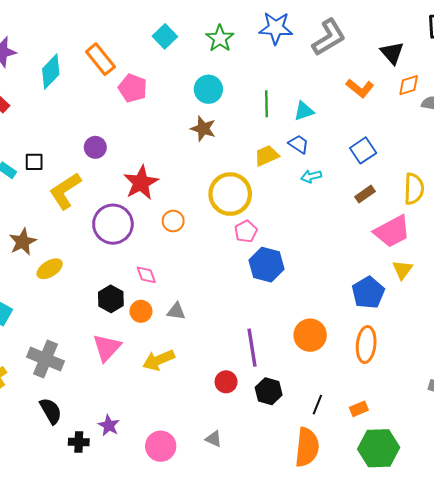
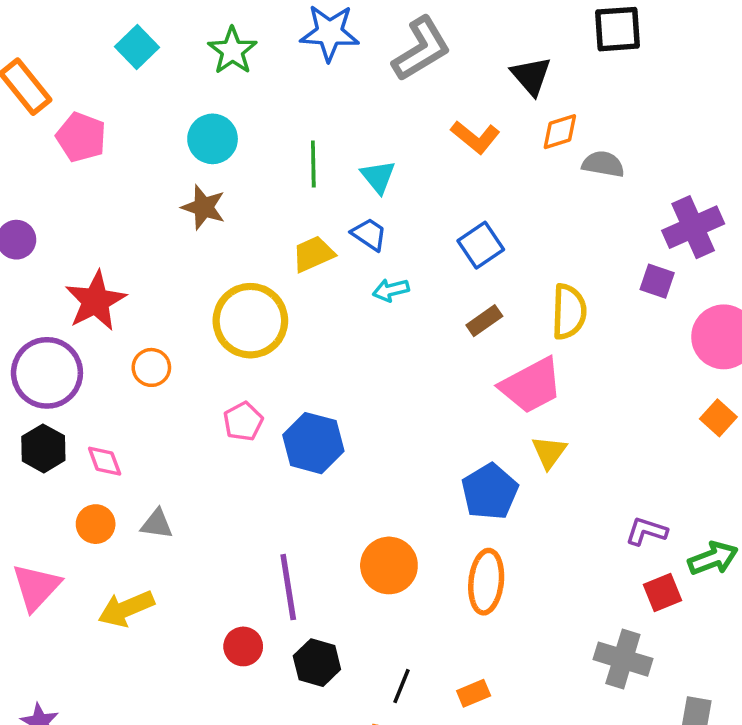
cyan triangle: (304, 111) -> (378, 177), turned -50
pink pentagon: (246, 231) -> (243, 421), moved
black hexagon: (111, 299) -> (43, 448), moved

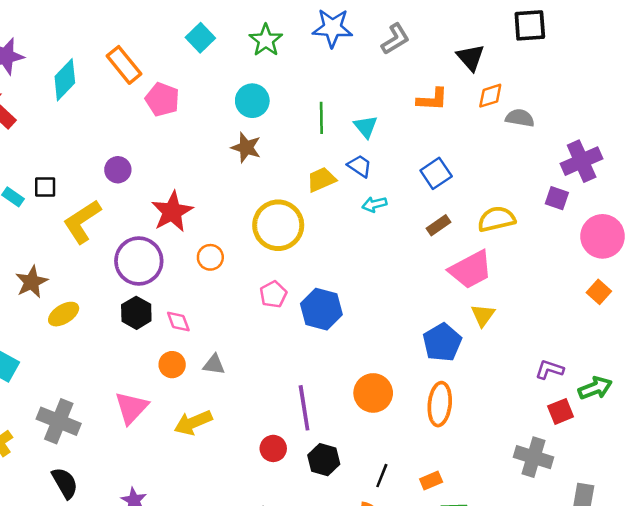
gray L-shape: (421, 49) -> (395, 39), size x0.7
orange L-shape: (475, 137) -> (432, 99), turned -36
yellow semicircle: (569, 312) -> (496, 219), turned -105

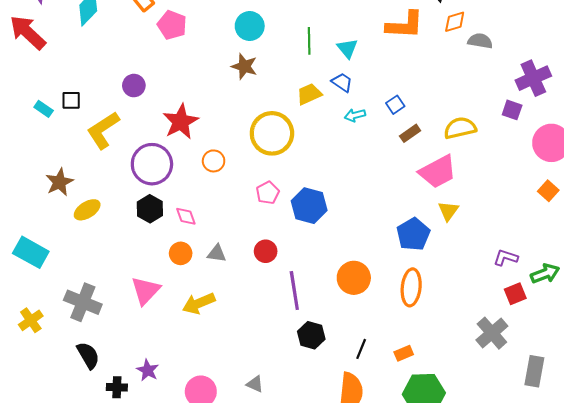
orange L-shape: (432, 99) -> (405, 25), size x1.4
blue square: (436, 173) -> (395, 105), moved, size x0.7
red circle: (273, 448) -> (266, 251), moved
gray cross: (533, 457) -> (492, 333), turned 32

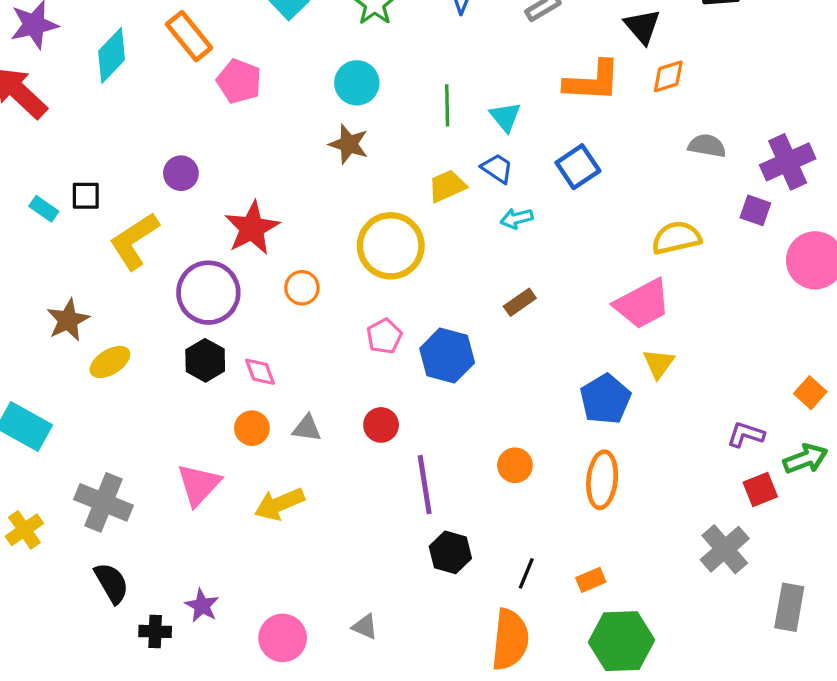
gray semicircle: (480, 41) -> (707, 146), moved
blue square: (395, 105) -> (578, 167), moved, size x1.5
brown rectangle: (410, 133) -> (520, 302), moved
orange square: (548, 191) -> (810, 393), moved
orange circle: (354, 278) -> (515, 465), size x0.7

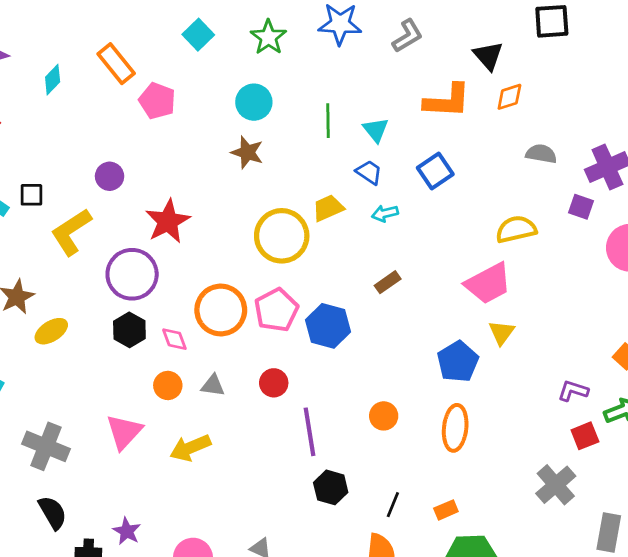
cyan diamond: (112, 55) -> (53, 80), size x0.7
yellow trapezoid: (447, 186) -> (328, 208), moved
orange circle: (302, 288) -> (221, 310), moved, size x1.8
pink pentagon: (384, 336) -> (276, 310), size x1.5

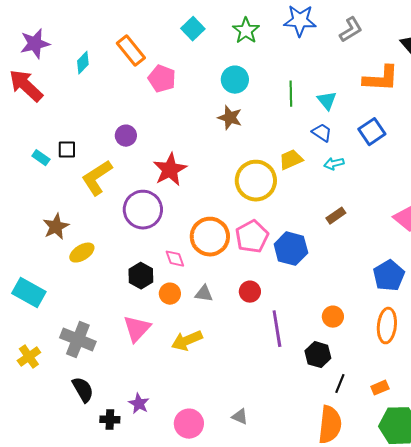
black hexagon: (129, 330) -> (141, 276), moved
black hexagon: (331, 487) -> (318, 355), moved

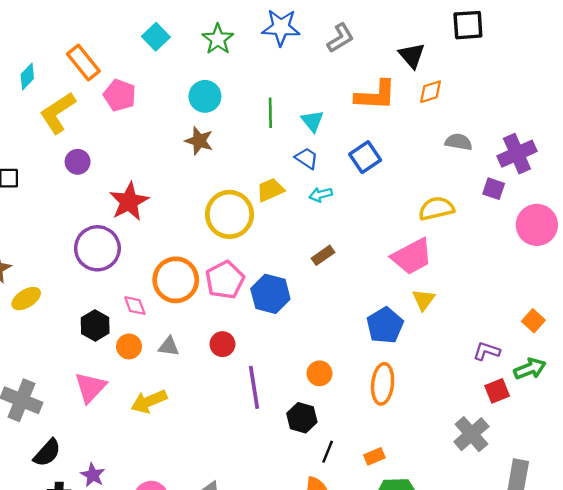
yellow L-shape: (97, 178) -> (58, 113), moved
black semicircle: (83, 390) -> (47, 453), moved, turned 72

